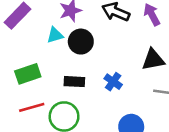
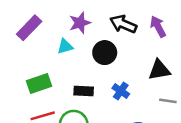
black circle: (81, 42) -> (105, 53), moved

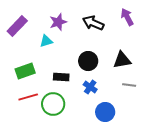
purple arrow: (158, 27) -> (127, 17), moved
black circle: (105, 53) -> (88, 61), moved
blue cross: (121, 91) -> (90, 87), moved

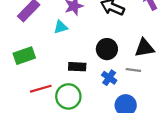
green rectangle: (25, 71) -> (24, 56), moved
gray line: (129, 85) -> (133, 70), moved

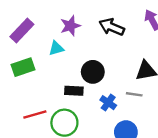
black circle: (107, 49) -> (93, 72), moved
green rectangle: (24, 56) -> (23, 67), moved

